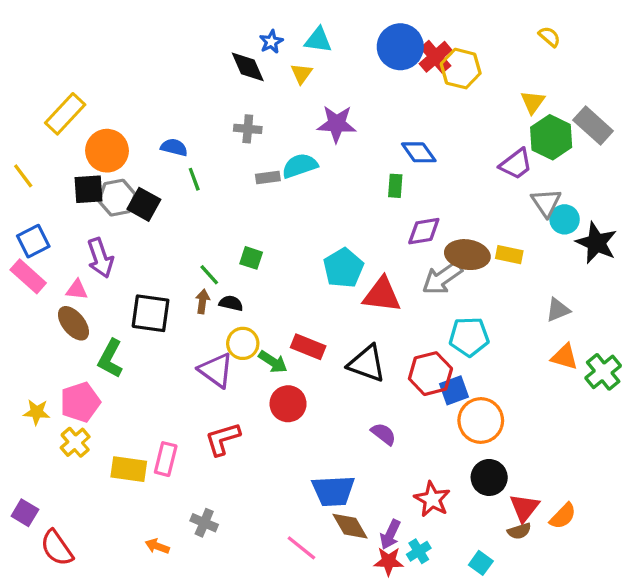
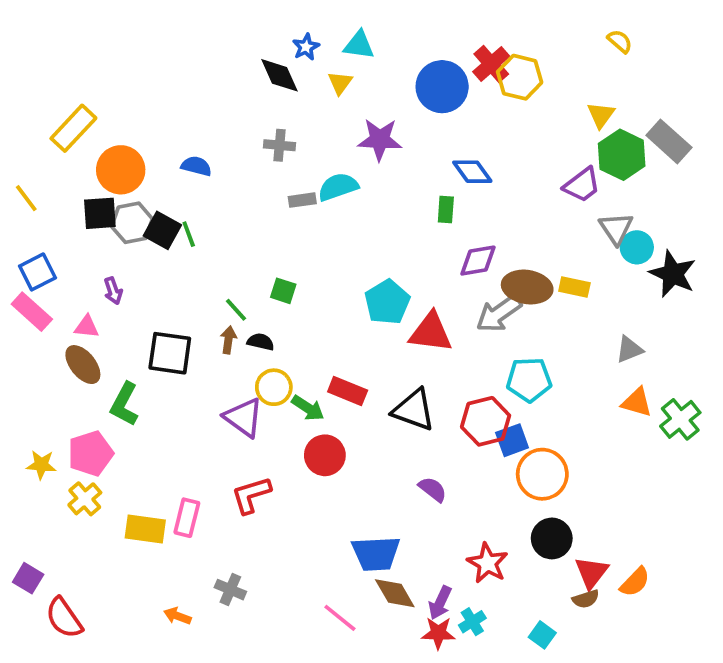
blue circle: (400, 47) -> (442, 87), moved
green line: (194, 179) -> (189, 234), moved
purple arrow: (100, 258) -> (113, 291), size x0.6

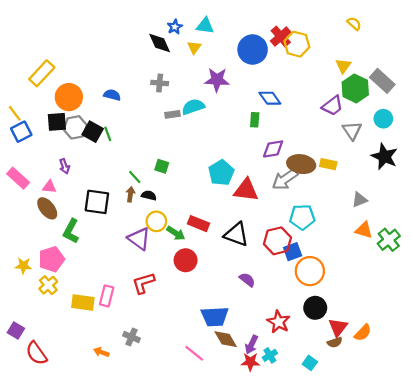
cyan circle: (637, 247) -> (383, 119), moved
blue square: (38, 272) -> (21, 132), moved

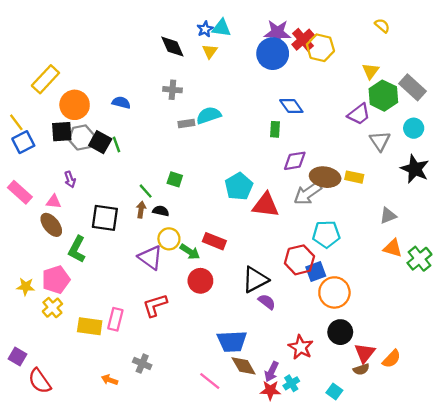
blue star: (175, 27) -> (205, 29), moved
purple star: (217, 80) -> (277, 33), moved
black triangle: (236, 234) -> (255, 280), moved, turned -48

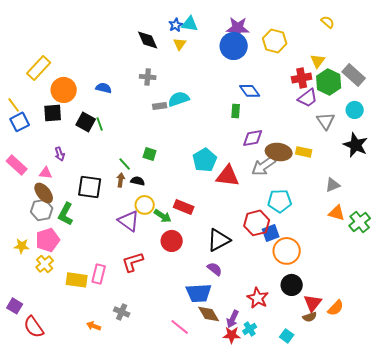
red cross: (303, 40) -> (302, 78), moved, turned 30
gray hexagon: (82, 137) -> (42, 210), moved
purple semicircle: (267, 302) -> (215, 269), moved

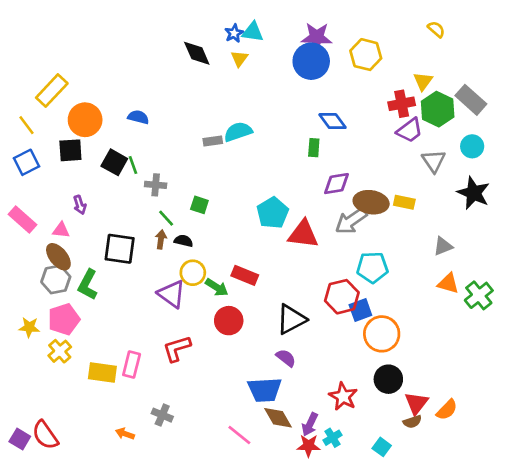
gray cross: (148, 77) -> (156, 185), moved
yellow line: (14, 105) -> (27, 125), moved
purple square: (15, 306) -> (20, 439), moved

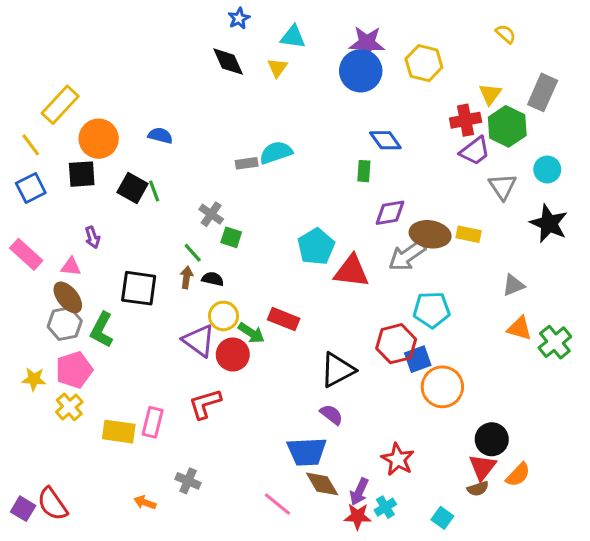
blue star: (234, 33) -> (239, 18), moved
gray rectangle: (471, 100) -> (543, 92), moved, turned 72
gray cross: (156, 185) -> (211, 214), moved, turned 30
red circle: (229, 321) -> (233, 354), moved
black circle: (388, 379) -> (492, 439), moved

